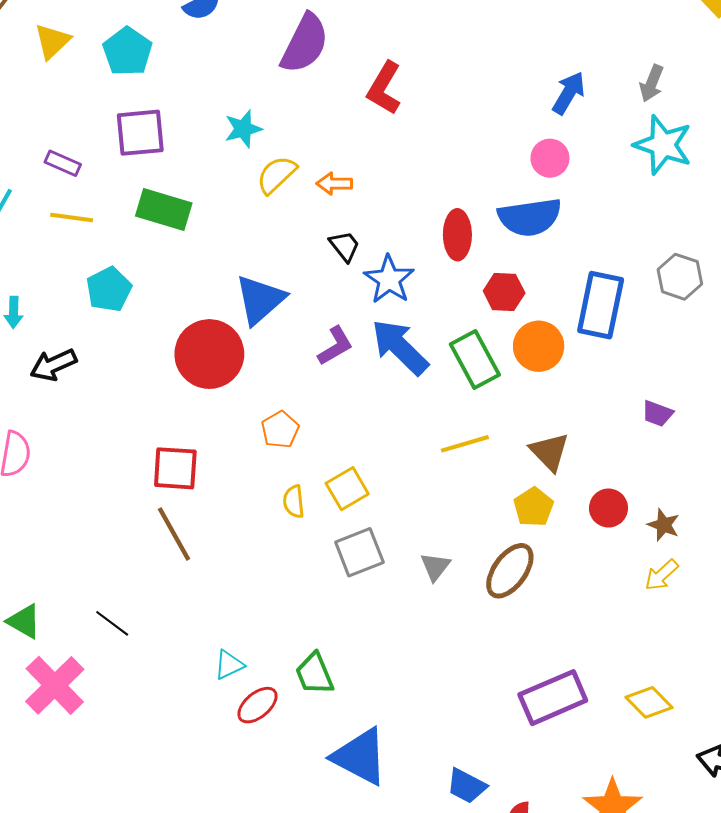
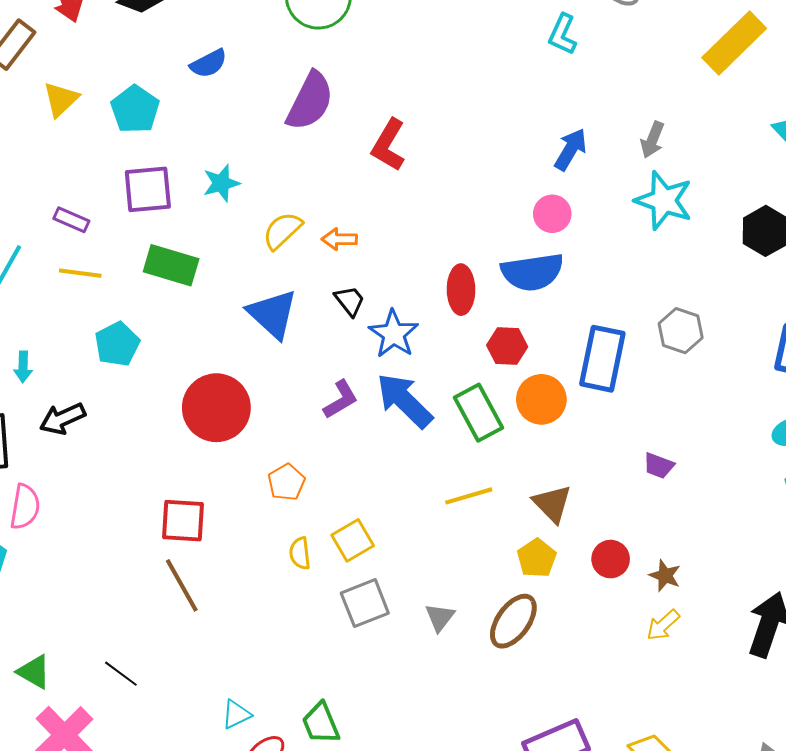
cyan star: (243, 129) -> (221, 183), moved
blue triangle: (260, 300) -> (273, 314), moved, turned -36

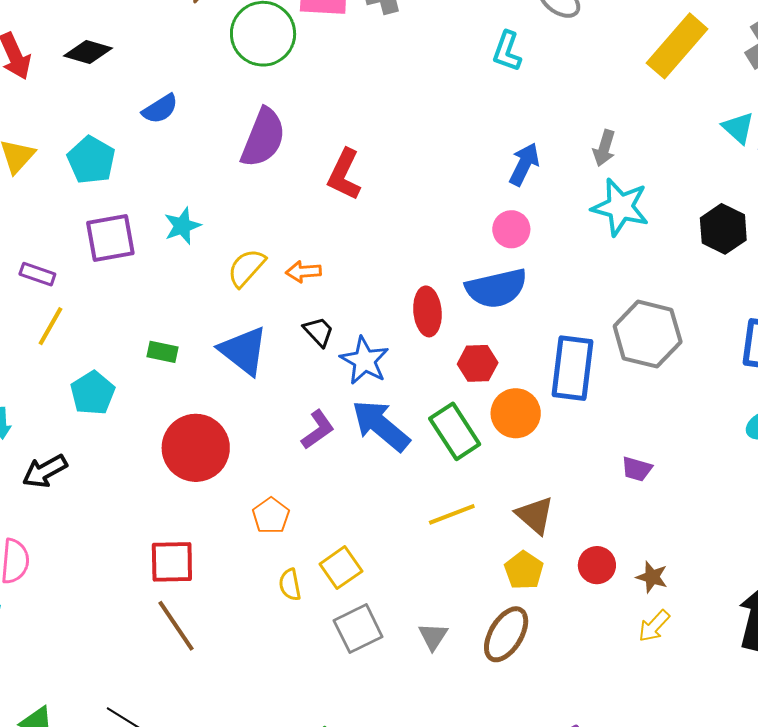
green rectangle: (171, 265) -> (163, 352), moved, size x0.6
yellow line: (80, 273) -> (51, 326), turned -63
gray hexagon: (681, 331) -> (648, 334), size x1.5

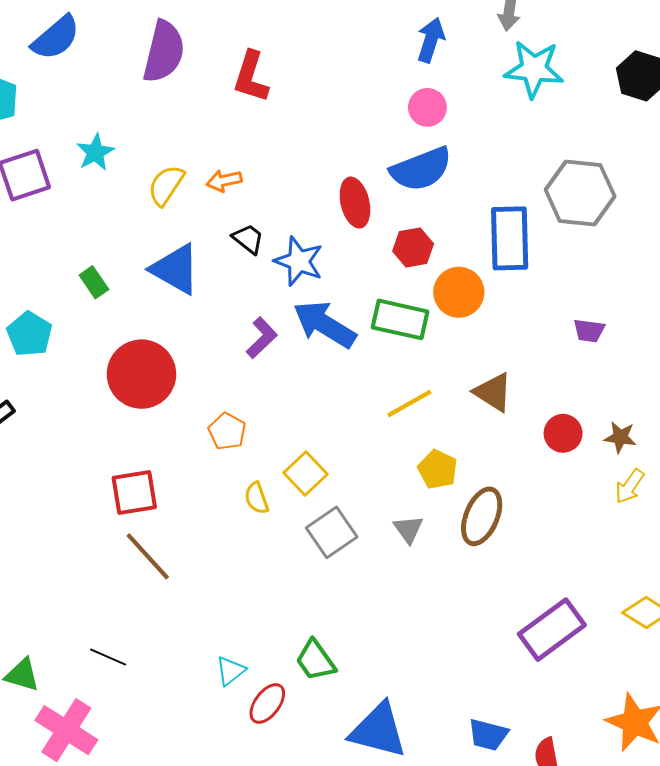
blue semicircle: (160, 109) -> (56, 38), size x1.4
green rectangle: (163, 352) -> (94, 282), turned 52
green rectangle: (455, 431) -> (400, 319), turned -36
yellow pentagon: (524, 570) -> (438, 469), moved

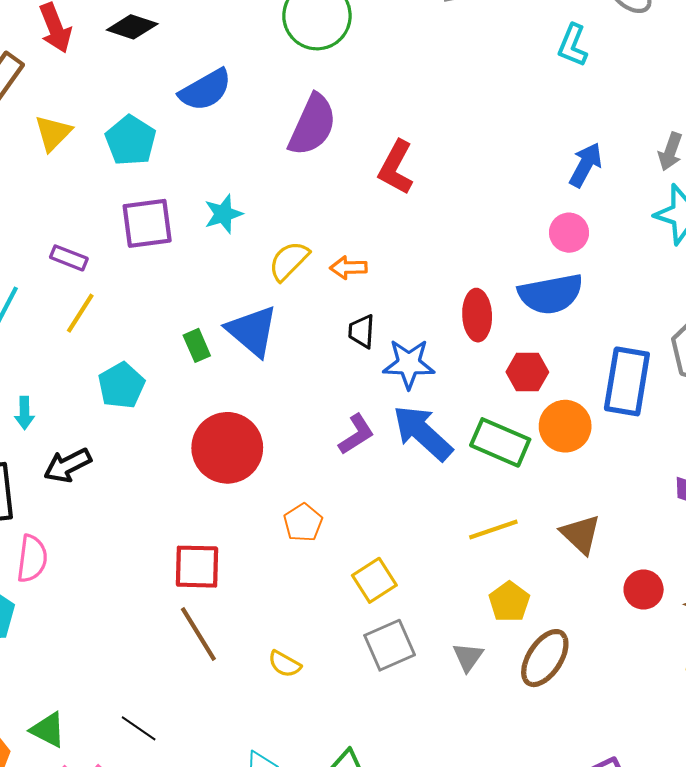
black trapezoid: (248, 239) -> (362, 331), turned -136
blue star: (299, 261) -> (409, 364), turned -30
blue triangle: (175, 269) -> (252, 331), moved
yellow semicircle: (257, 498) -> (285, 664), moved, turned -52

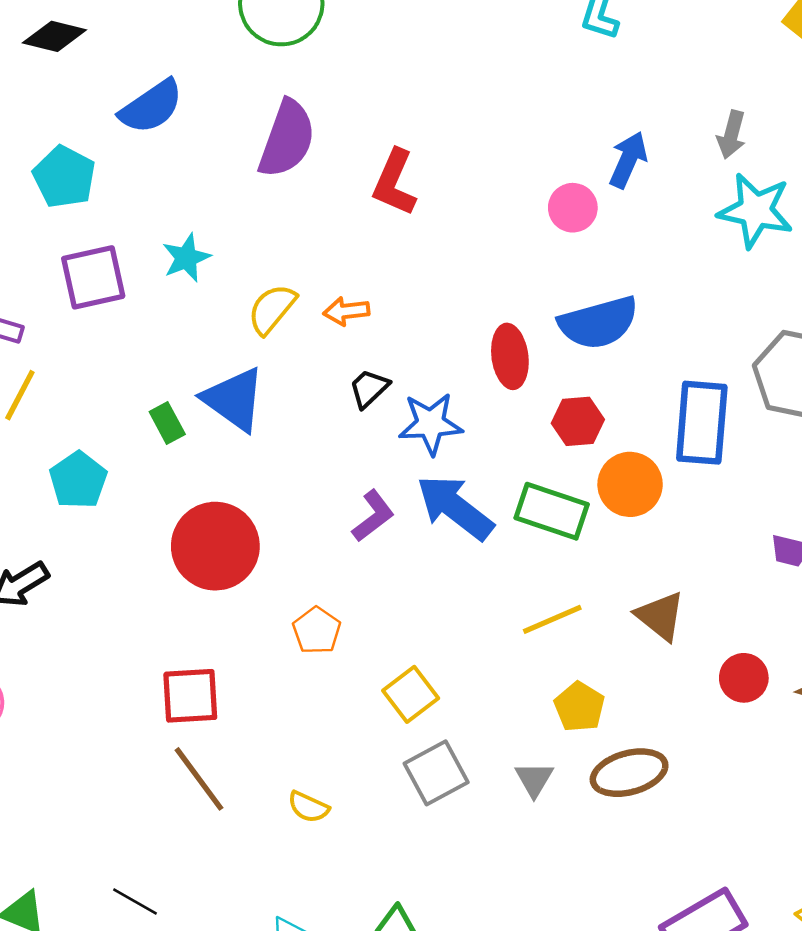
pink circle: (569, 233) -> (573, 208), moved
black trapezoid: (362, 331) -> (369, 388), turned 48
brown ellipse: (545, 658) -> (629, 773), turned 46

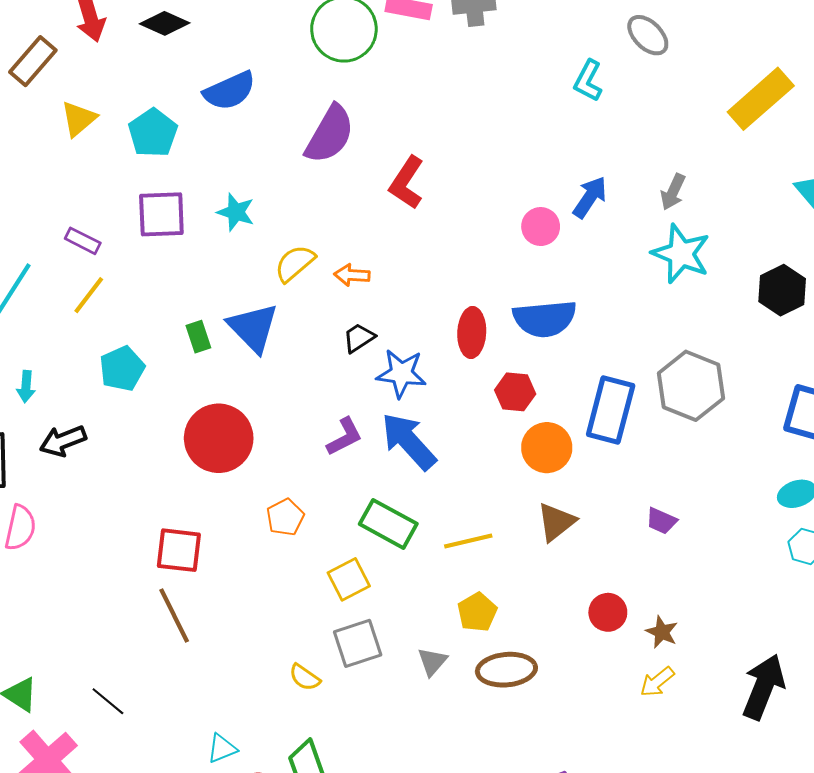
cyan star: (186, 258) -> (236, 212), turned 30
green rectangle: (552, 511) -> (388, 524), moved
brown triangle: (660, 616) -> (556, 522), moved, turned 33
yellow semicircle: (308, 807) -> (305, 677), moved

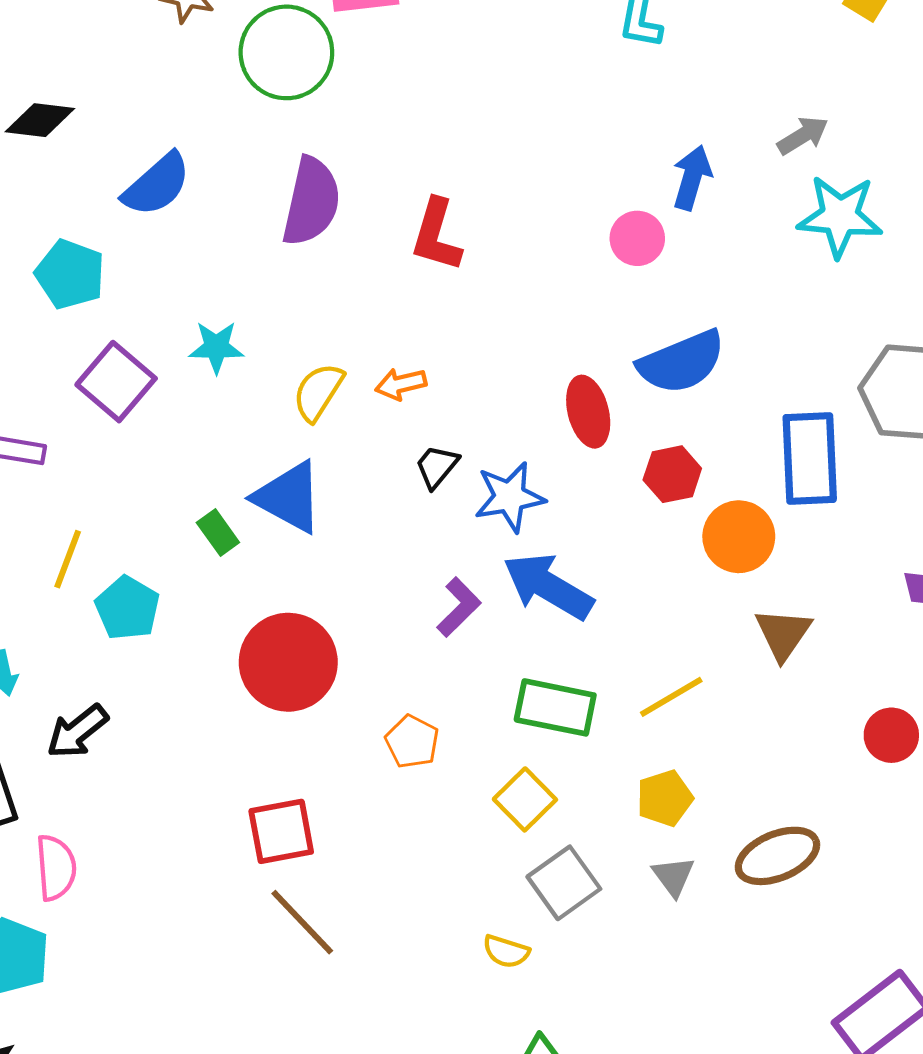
gray arrow: (673, 192) -> (803, 135), turned -129
purple square: (161, 214) -> (116, 382), turned -30
yellow line: (89, 295) -> (68, 559), moved
yellow pentagon: (477, 612) -> (665, 798), moved, turned 30

